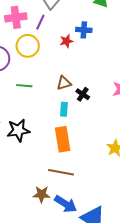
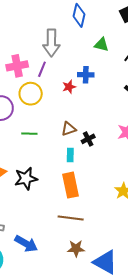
black cross: (83, 94) -> (88, 139), turned 32
brown star: (41, 194) -> (76, 248), moved
blue arrow: (66, 204) -> (26, 244), moved

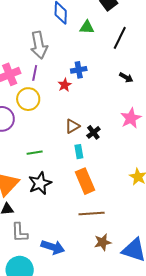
green triangle: (101, 45) -> (87, 27), moved
green line: (29, 134) -> (35, 153), moved

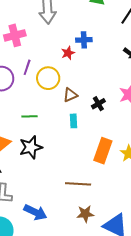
purple line: (35, 73) -> (27, 67), moved
yellow circle: (28, 99) -> (48, 78), moved
black cross: (93, 132) -> (98, 104), moved
orange rectangle: (85, 181) -> (103, 151), moved, turned 35

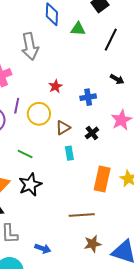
blue cross: (84, 40) -> (88, 97), moved
green line: (29, 116) -> (25, 154), turned 35
blue arrow: (35, 212) -> (43, 248), size x0.7

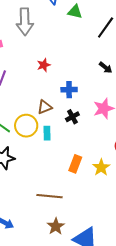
blue cross: (88, 97) -> (69, 90), moved
yellow circle: (39, 114) -> (26, 126), moved
orange rectangle: (102, 179) -> (75, 164), size x0.7
brown star: (93, 244) -> (56, 226), turned -30

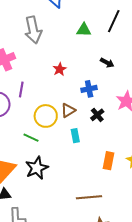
green triangle: (75, 12) -> (84, 30), moved
black arrow: (106, 68) -> (107, 63), moved
yellow circle: (26, 126) -> (46, 116), moved

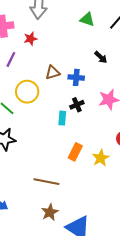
red star: (60, 69) -> (30, 39), moved
brown triangle: (68, 110) -> (53, 73), moved
cyan rectangle: (75, 136) -> (62, 118), moved

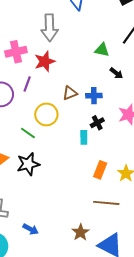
green triangle: (87, 19) -> (102, 50), moved
red star: (30, 39) -> (45, 61), size x1.5
brown line: (46, 182) -> (106, 203), moved

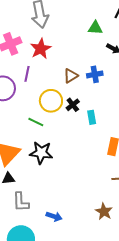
black cross: (97, 123) -> (73, 105), moved
black star: (28, 164) -> (41, 153), turned 30

